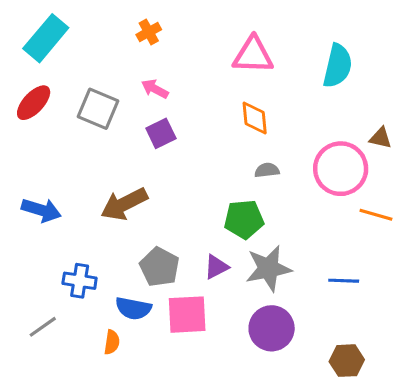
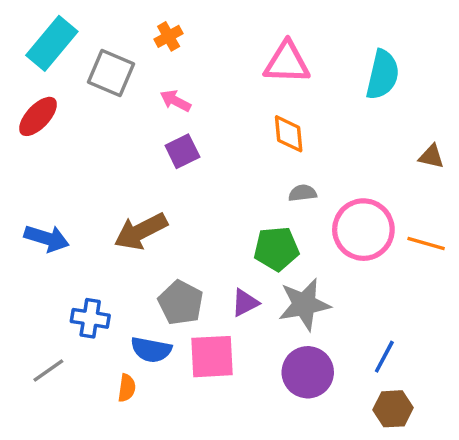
gray square: (98, 109) -> (111, 73), moved
pink circle: (341, 169) -> (363, 230), moved
blue line: (344, 281) -> (384, 357), moved, turned -64

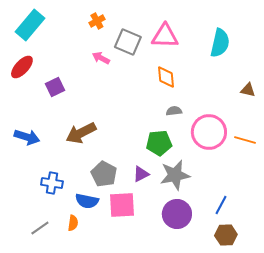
gray square: (111, 73) -> (128, 42), moved
purple square: (182, 151) -> (55, 87), moved
gray line: (48, 371) -> (40, 228), moved

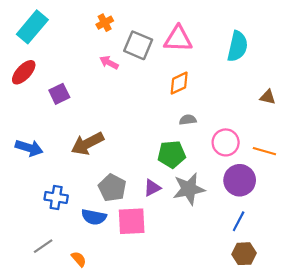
orange diamond: (166, 77) -> (179, 83), turned 70
pink circle: (209, 132) -> (226, 142), size x0.7
purple circle: (177, 214) -> (240, 180), moved
orange semicircle: (73, 223) -> (79, 259), moved, turned -49

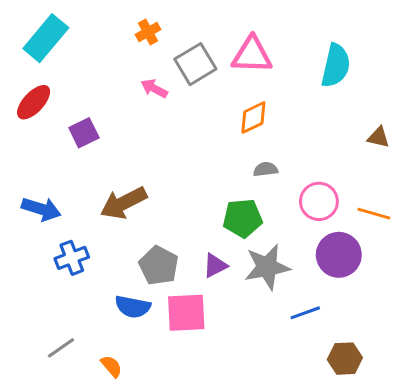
gray square: (138, 45) -> (195, 64), turned 36
blue cross: (56, 198) -> (72, 258), moved, turned -30
blue line: (239, 221) -> (305, 313), moved, turned 42

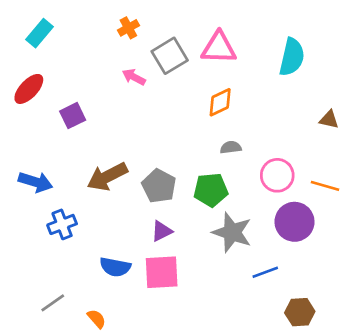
cyan rectangle: (46, 38) -> (39, 33), size x0.7
gray pentagon: (159, 265) -> (159, 186), moved
purple triangle: (215, 265) -> (162, 231), moved
gray star: (267, 267) -> (232, 232), turned 30

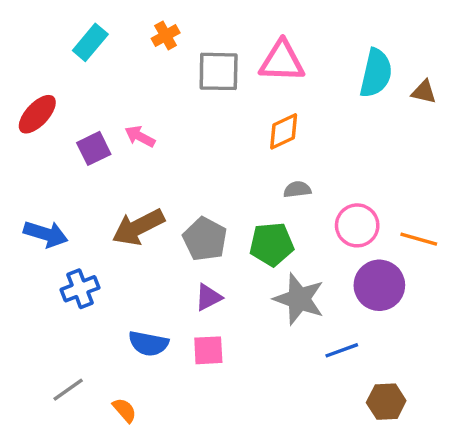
cyan rectangle: (39, 33) -> (90, 42), moved
gray square: (170, 56) -> (219, 71), turned 32
pink arrow: (134, 77) -> (140, 136), moved
brown triangle: (329, 120) -> (424, 92), moved
pink square: (162, 272) -> (208, 350), size x0.7

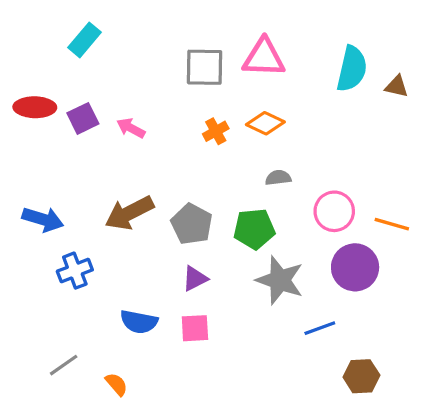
orange cross: (166, 36) -> (216, 131), moved
red ellipse: (37, 114) -> (35, 107), turned 48
orange diamond: (284, 131) -> (265, 123), turned 51
purple square: (94, 148) -> (83, 118), moved

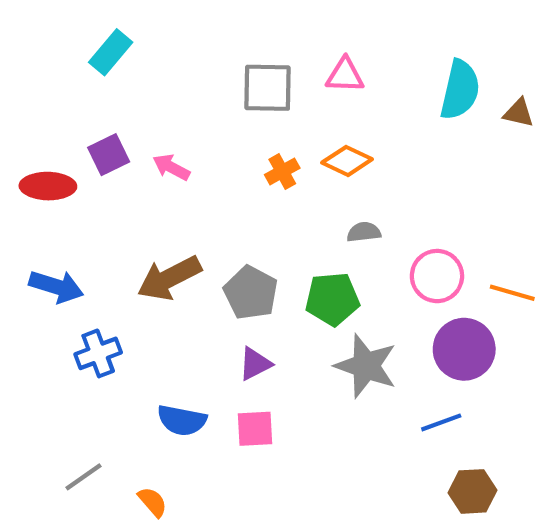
pink triangle: (264, 58) -> (345, 75), size x0.7
red ellipse: (35, 107) -> (48, 186), moved
blue line: (320, 328) -> (441, 422), moved

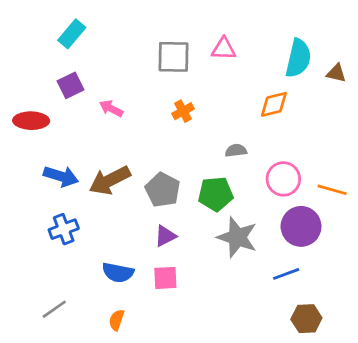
purple square: (109, 155) -> (70, 85), moved
orange diamond: (347, 161) -> (274, 104), moved, turned -40
blue arrow: (56, 286) -> (61, 176), moved
orange semicircle: (153, 502) -> (117, 320), moved, turned -120

